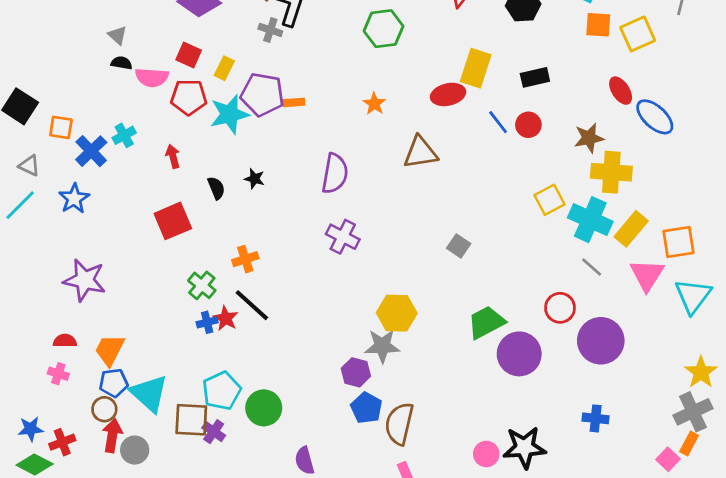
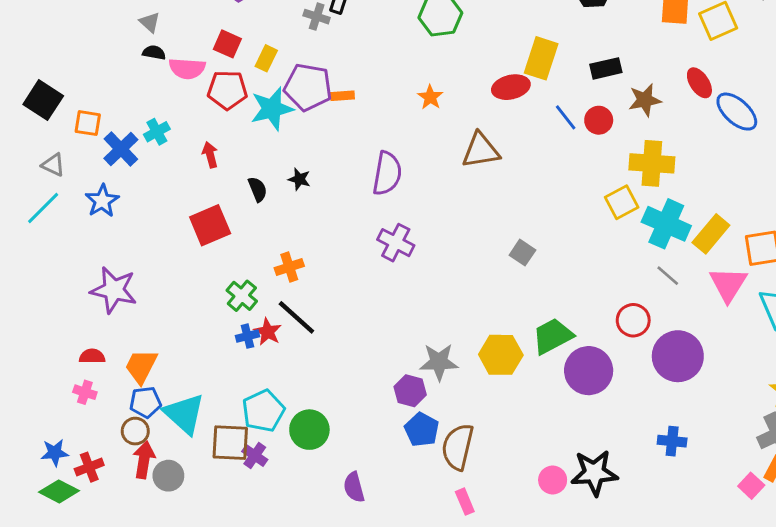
brown star: (589, 138) -> (645, 100), moved
yellow cross: (611, 172) -> (652, 163), moved
yellow hexagon: (397, 313) -> (501, 355), moved

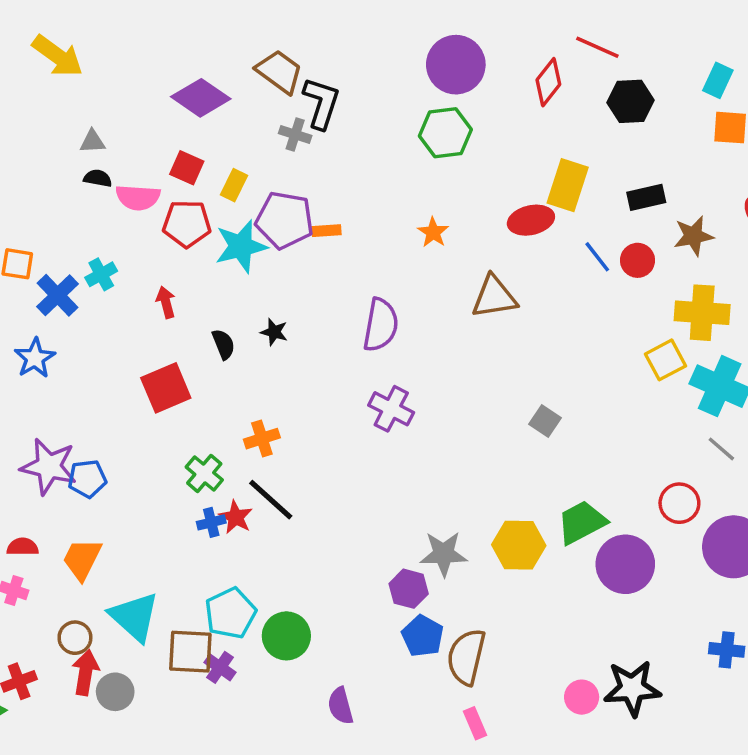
gray triangle: (150, 22) -> (92, 142), turned -45
blue pentagon: (145, 402) -> (87, 479), moved

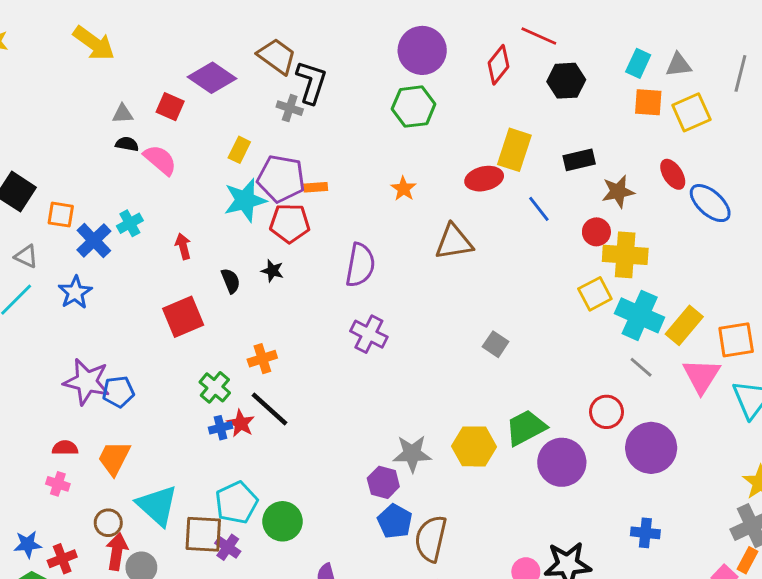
red square: (187, 168) -> (170, 107), moved
pink semicircle: (138, 197) -> (160, 160), turned -144
red pentagon: (187, 224) -> (290, 223), moved
red circle: (638, 260) -> (596, 232), moved

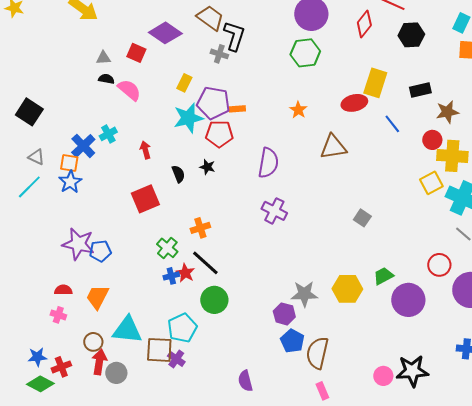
orange square: (61, 215) -> (69, 163), moved
green trapezoid: (526, 428) -> (383, 276), size x0.7
cyan triangle: (157, 505) -> (127, 330), turned -36
green circle: (282, 521) -> (214, 300), moved

